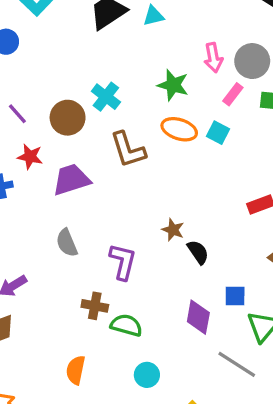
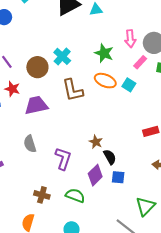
blue square: (235, 296) -> (118, 177), moved
brown cross: (95, 306) -> (42, 195), moved
purple diamond: (198, 317) -> (95, 175), moved, turned 30
green semicircle: (126, 325) -> (75, 196), moved

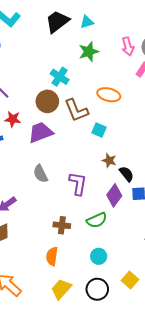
green star: (104, 53) -> (89, 52), moved, turned -30
brown circle: (37, 67) -> (47, 101), moved
cyan square: (129, 85) -> (99, 130), moved
green semicircle: (75, 196) -> (97, 220), turned 144

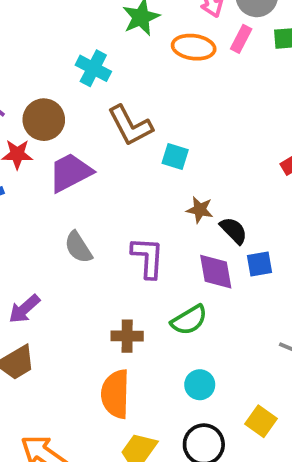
orange ellipse: (109, 95) -> (194, 47), moved
brown circle: (47, 101) -> (44, 120), moved
purple diamond: (114, 195) -> (216, 272), turned -40
orange semicircle: (52, 256) -> (115, 394), size x1.4

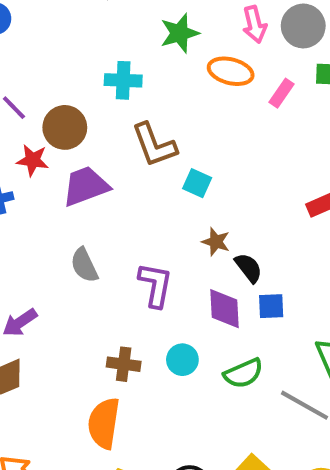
pink rectangle: (241, 39) -> (281, 93), moved
cyan cross: (93, 68) -> (123, 80), turned -32
green semicircle: (189, 320) -> (243, 373), moved
cyan circle: (200, 385) -> (182, 360), moved

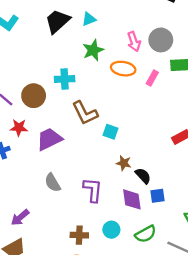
brown circle: (65, 127) -> (34, 96), moved

